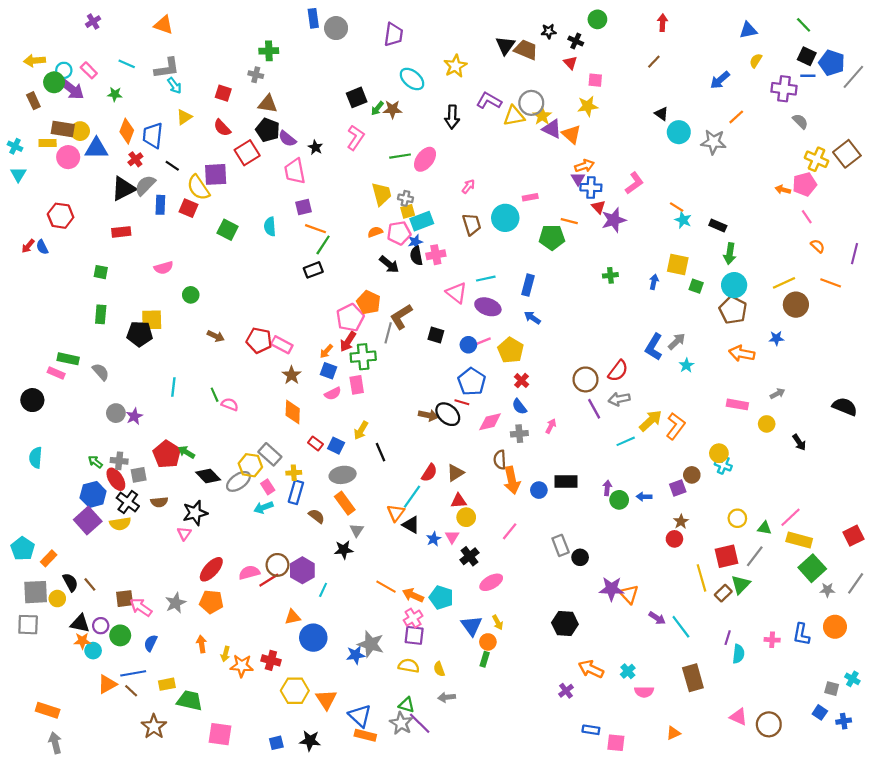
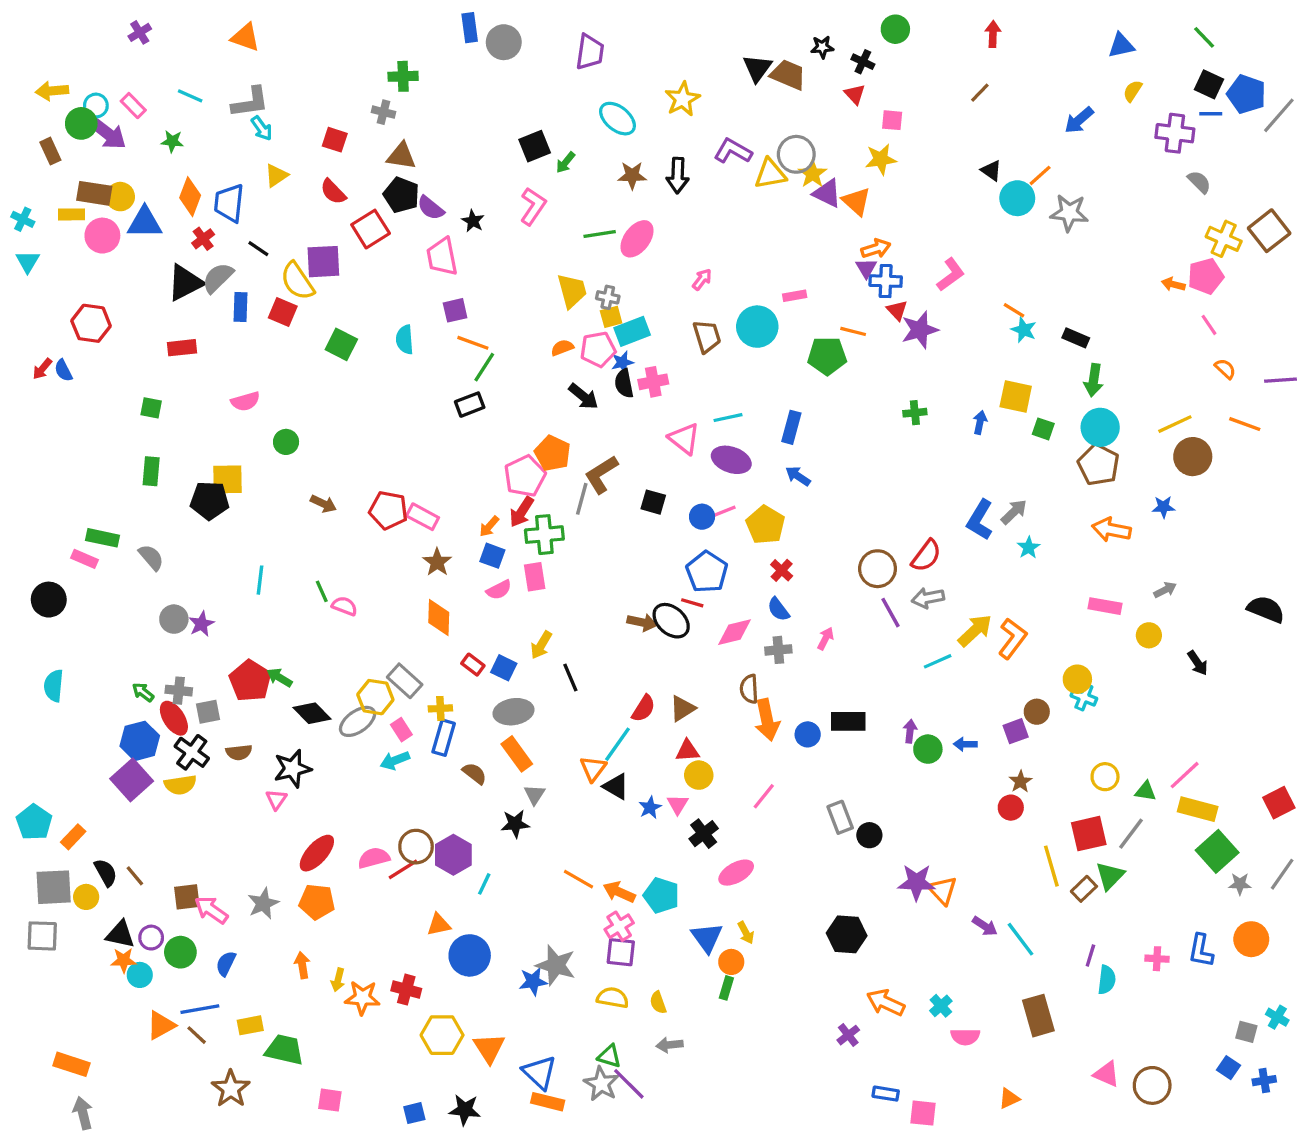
brown star: (392, 109) -> (632, 175), moved
orange line: (736, 117) -> (1040, 175), moved
purple line: (854, 254) -> (1281, 380), turned 72
pink square: (220, 734) -> (330, 1100), size x0.7

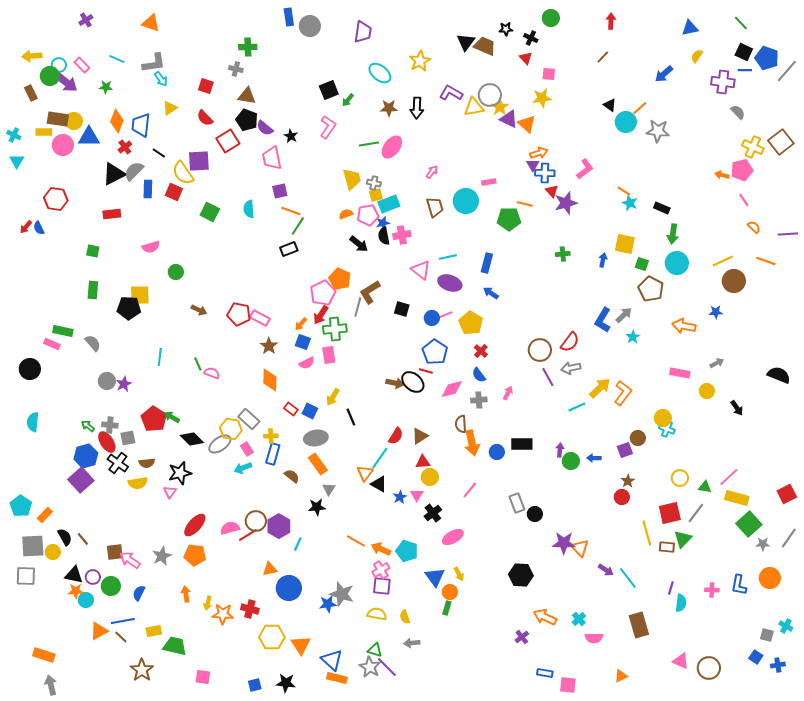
brown pentagon: (1099, 465) -> (651, 289), moved
yellow semicircle: (180, 785) -> (138, 483), moved
brown rectangle: (1084, 889) -> (667, 547), turned 49

